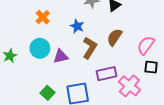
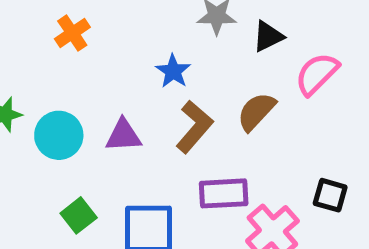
orange cross: (43, 17) -> (72, 33), moved
pink semicircle: (146, 45) -> (317, 74), moved
cyan circle: (40, 48) -> (59, 135), moved

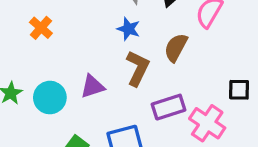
blue star: (173, 71) -> (129, 29), moved

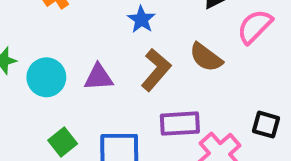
blue star: (129, 29) -> (141, 19), moved
brown semicircle: (176, 48) -> (206, 57), turned -96

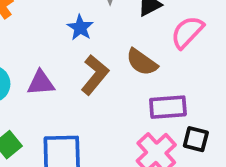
purple rectangle: (180, 124) -> (168, 107), moved
black square: (266, 125) -> (196, 139), moved

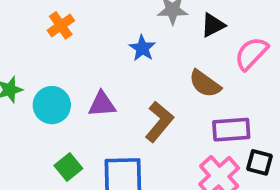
brown L-shape: (95, 75) -> (159, 122), moved

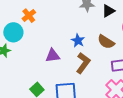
blue star: (142, 48) -> (78, 41), moved
cyan circle: (52, 105) -> (13, 32), moved

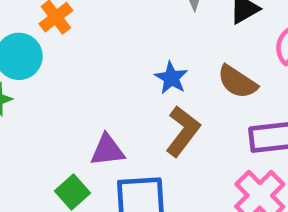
purple triangle: (53, 56) -> (107, 150), moved

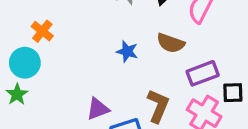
brown L-shape: (183, 131) -> (158, 106), moved

